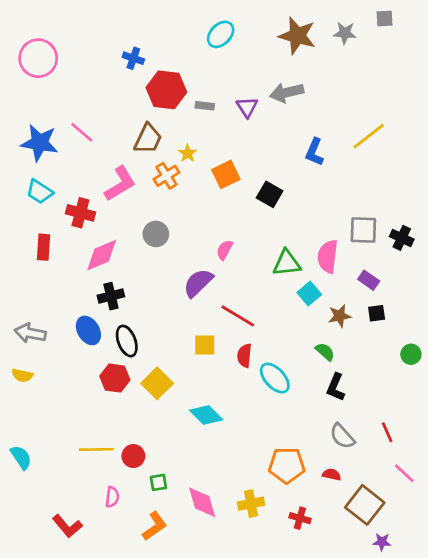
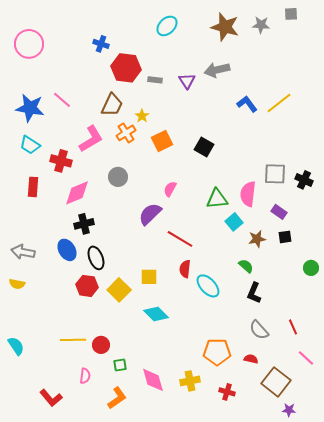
blue L-shape: (314, 152) -> (247, 104), moved, turned 120
orange square: (226, 174) -> (162, 141), moved
yellow square: (205, 345) -> (149, 277), moved

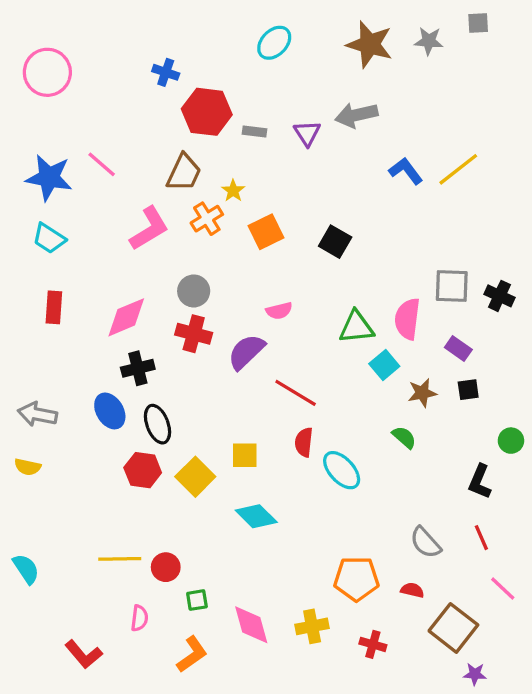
red cross: (61, 161) -> (194, 334), moved
pink semicircle: (170, 189) -> (279, 311), turned -133
black L-shape: (254, 293) -> (480, 482), moved

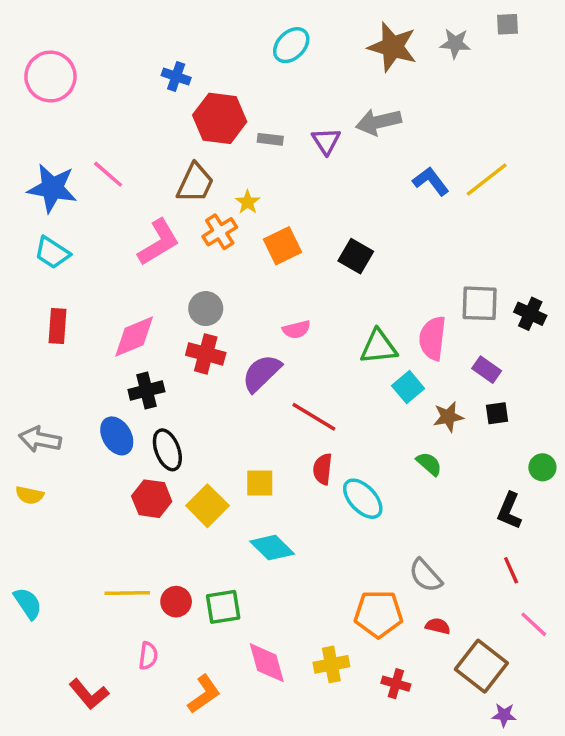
gray semicircle: (425, 543) -> (426, 575), moved
green square: (197, 600) -> (223, 607), moved, size x1.5

